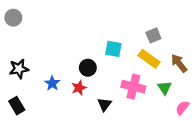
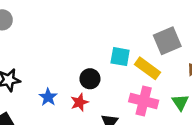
gray square: (153, 35) -> (167, 41), size x1.5
yellow rectangle: (149, 59) -> (148, 68), moved

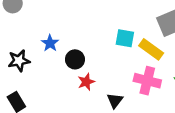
black circle: (90, 79) -> (75, 59), moved
blue star: (48, 97) -> (50, 43), moved

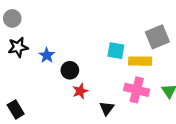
yellow rectangle: (151, 49) -> (140, 61), turned -35
black star: (19, 61) -> (18, 47), moved

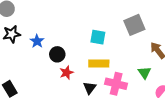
yellow rectangle: (140, 61) -> (99, 63), moved
pink cross: (137, 90) -> (116, 84), moved

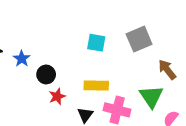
cyan square: (98, 37) -> (96, 43), moved
green triangle: (144, 73) -> (151, 97), size x1.5

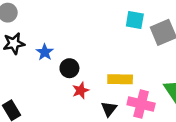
cyan square: (96, 43) -> (135, 20), moved

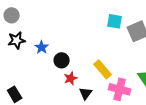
yellow rectangle: (120, 79) -> (103, 69), turned 48
black triangle: (109, 109) -> (86, 93), moved

